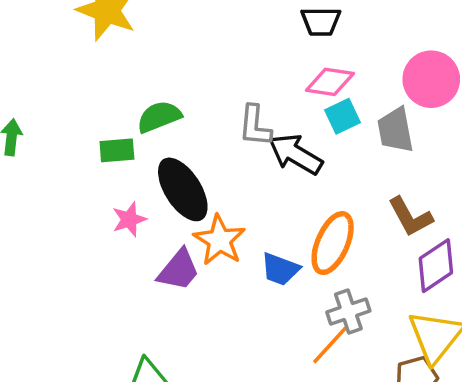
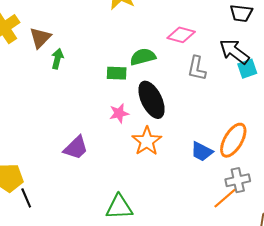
pink diamond: (330, 82) -> (181, 35), moved
black arrow: (296, 154) -> (234, 52), moved
orange star: (220, 240) -> (147, 141), moved
purple trapezoid: (179, 270) -> (76, 148), moved

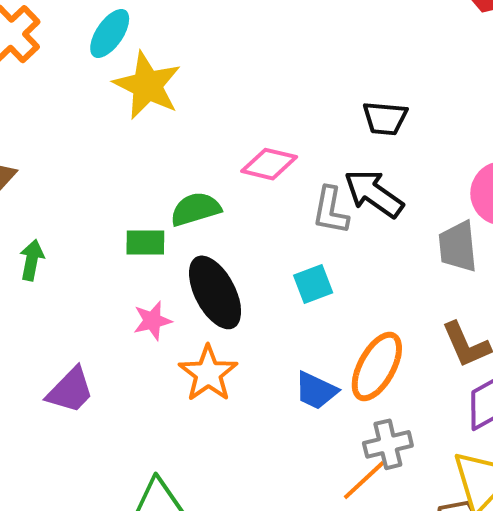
green arrow: (57, 59) -> (32, 260), moved
gray L-shape: (197, 68) -> (331, 210), moved
cyan square: (247, 69) -> (313, 284), moved

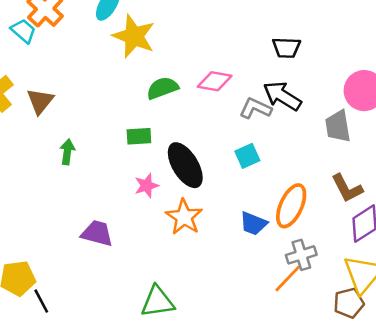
green semicircle: (196, 209) -> (162, 88), moved
gray L-shape: (331, 210) -> (255, 108), turned 108
purple trapezoid: (70, 390) -> (97, 233), turned -116

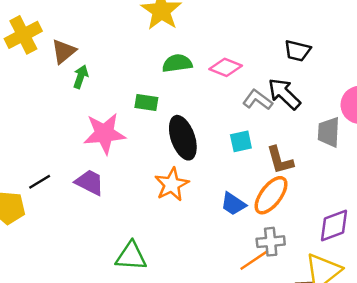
green arrow: (67, 152) -> (81, 77), moved
pink star: (147, 186) -> (104, 134), moved, size x1.8
brown L-shape: (347, 188) -> (280, 160), moved
black line: (41, 301) -> (40, 182), moved, turned 75

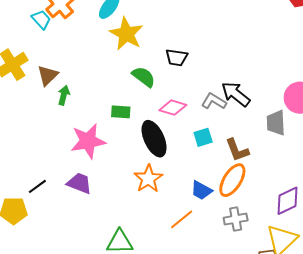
black trapezoid: (297, 51) -> (176, 57), moved
green semicircle: (177, 63) -> (144, 77), turned 50
pink diamond: (226, 67) -> (173, 108), moved
orange line: (254, 261) -> (182, 219), moved

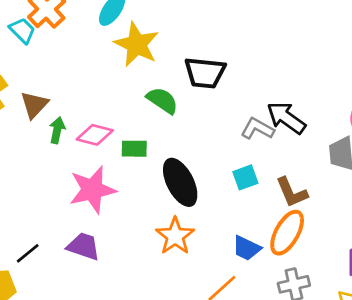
black trapezoid: (176, 57) -> (205, 73), size x1.4
pink diamond: (173, 108) -> (95, 135), moved

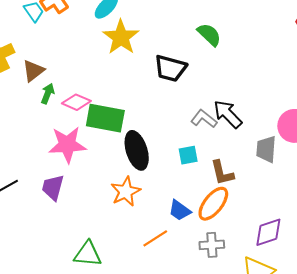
green semicircle: (162, 100) -> (209, 35), moved
green rectangle: (134, 149) -> (105, 118), size x1.8
purple trapezoid: (83, 246) -> (53, 188), turned -104

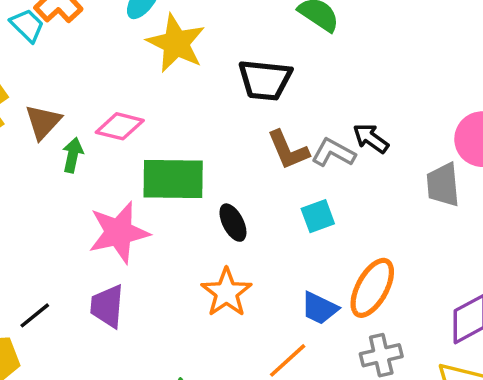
pink diamond: (76, 102) -> (120, 126), moved
black arrow: (228, 114) -> (371, 138), size x0.7
black ellipse: (137, 150) -> (233, 223), size x0.6
brown L-shape: (222, 173) -> (288, 150), moved

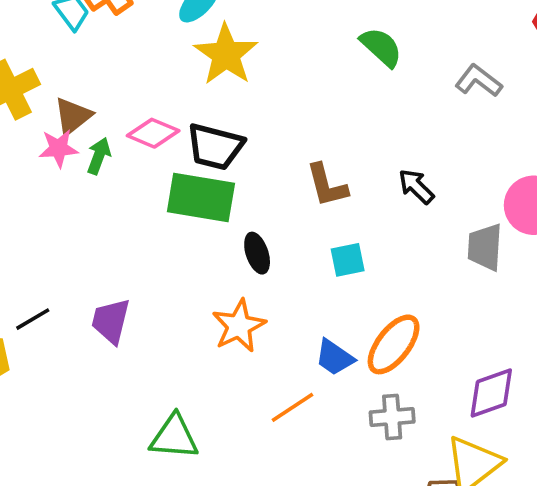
black trapezoid: (265, 80) -> (215, 147), moved
gray L-shape: (333, 153) -> (479, 81), moved
pink star: (119, 232) -> (59, 148), moved, size x0.6

